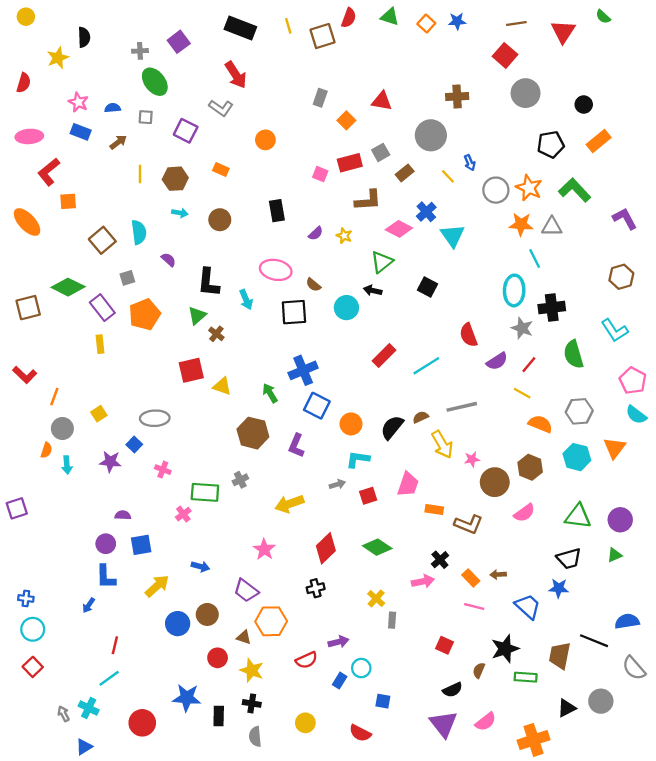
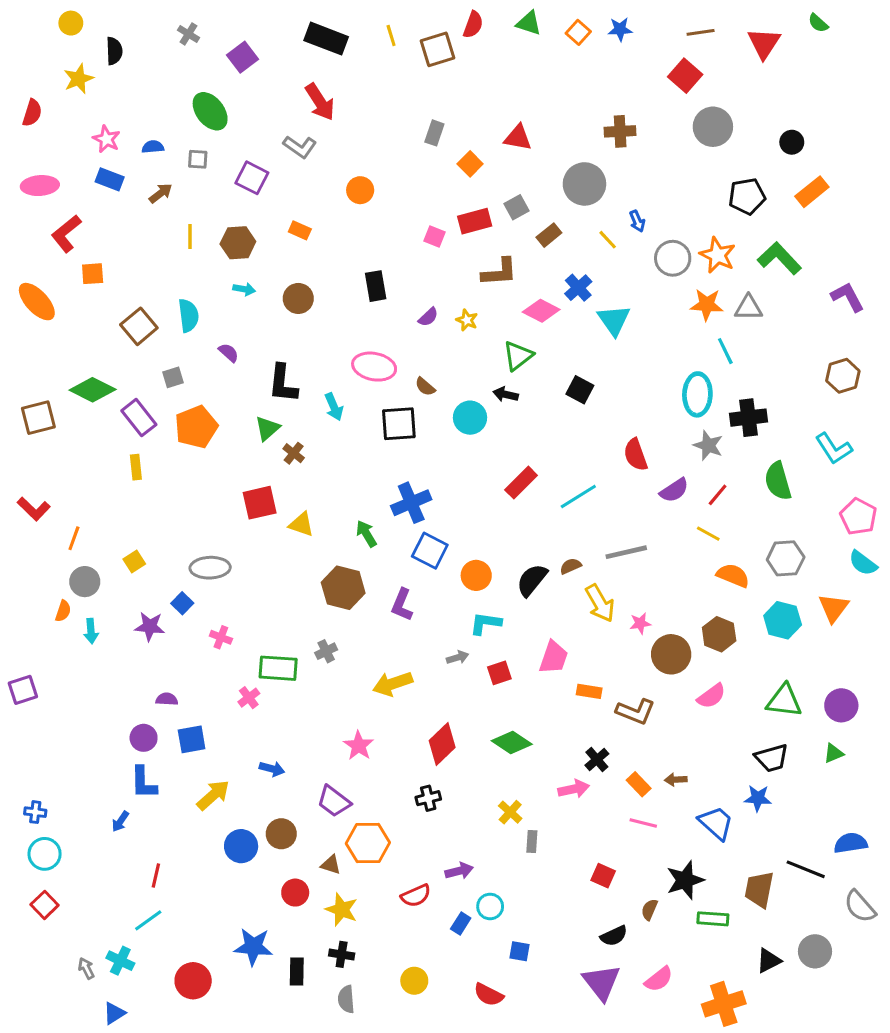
yellow circle: (26, 17) -> (71, 23), moved
gray cross: (140, 51) -> (188, 34), moved, turned 35

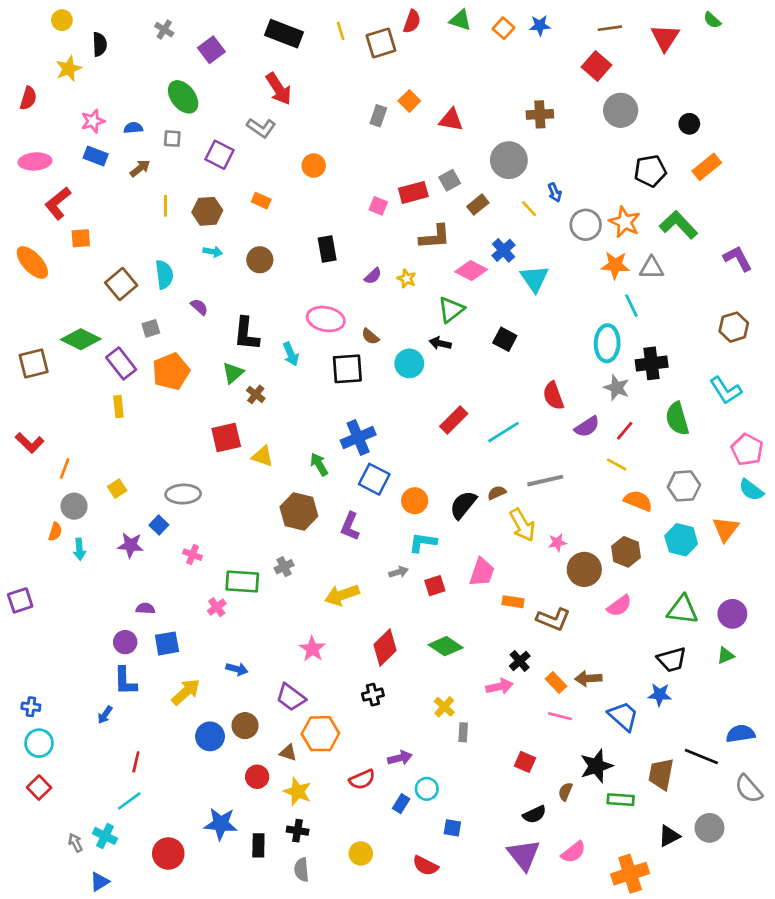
pink star: (106, 139) -> (93, 121), turned 30
orange square: (470, 164) -> (409, 101), moved
brown arrow: (676, 780) -> (588, 678), size x1.4

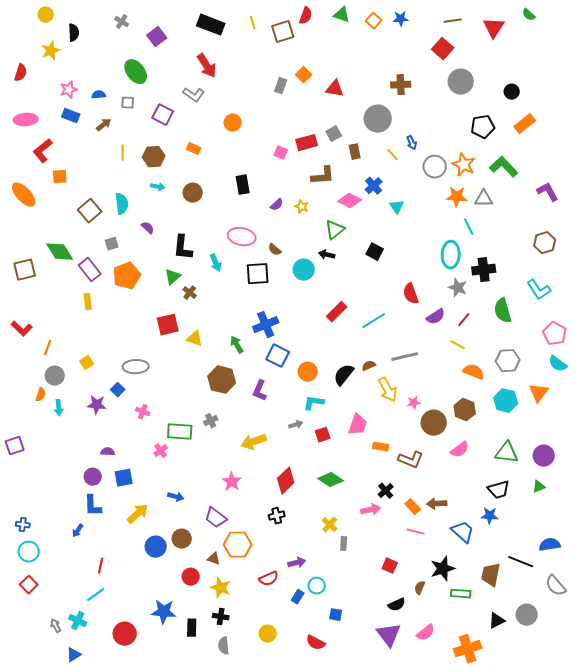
brown rectangle: (478, 205) -> (355, 152), turned -63
cyan triangle: (534, 279) -> (397, 207), size x0.7
green diamond: (81, 339) -> (60, 252), turned 32

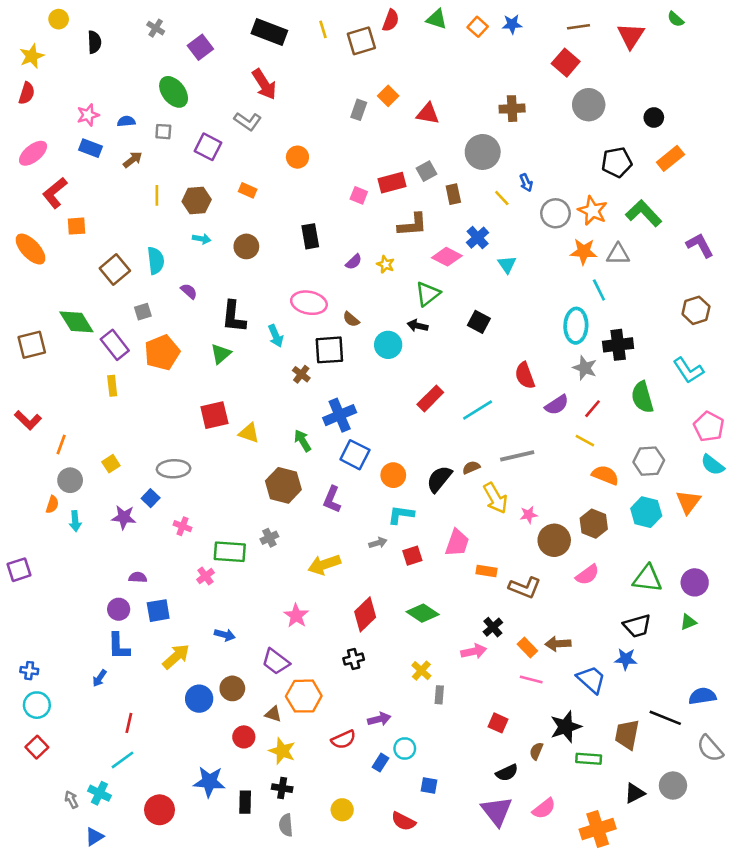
yellow star: (51, 51) -> (32, 56), moved
pink ellipse: (26, 120) -> (33, 153), turned -35
brown cross: (190, 293) -> (301, 374), moved

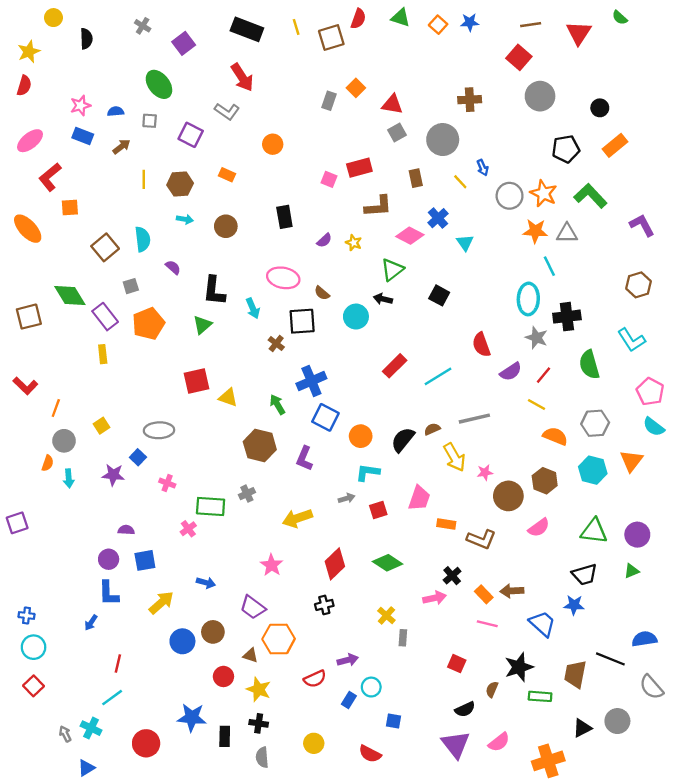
gray square: (426, 171) -> (397, 132), moved

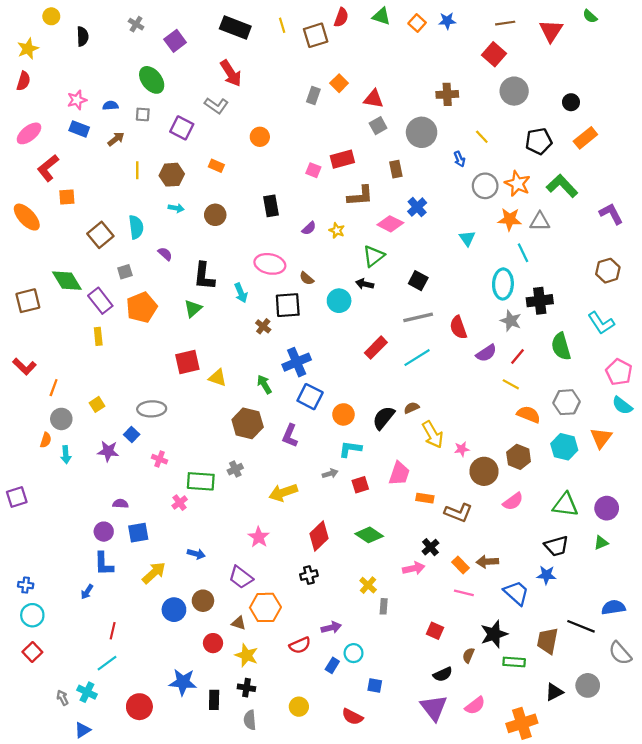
yellow line: (460, 182) -> (482, 137), moved
cyan triangle: (465, 243) -> (467, 238), moved
gray line: (474, 419) -> (418, 317), moved

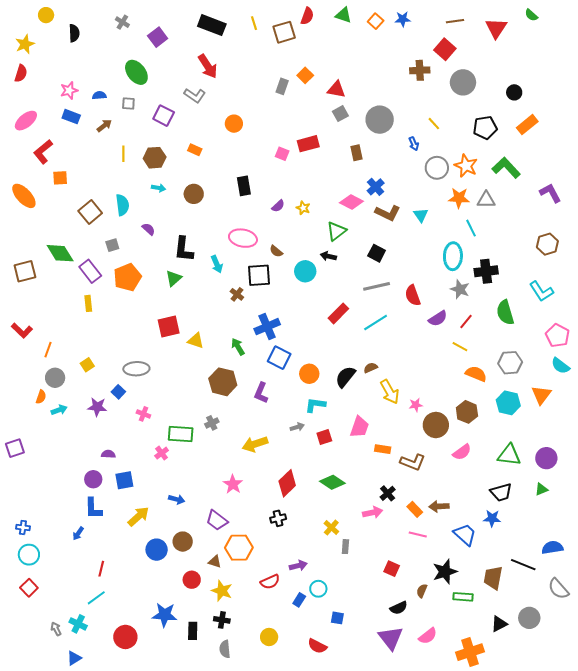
brown cross: (447, 94) -> (420, 70), moved
brown L-shape: (360, 196) -> (388, 213), moved, turned 30
cyan arrow: (66, 455) -> (59, 410), turned -105

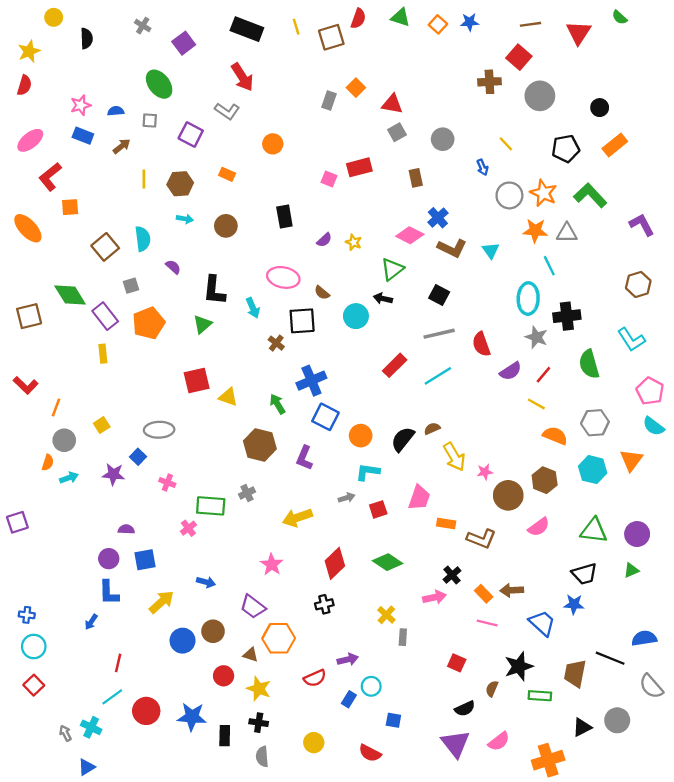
gray circle: (380, 120) -> (443, 139), size x0.7
red circle: (125, 637) -> (146, 711), moved

